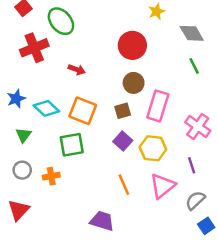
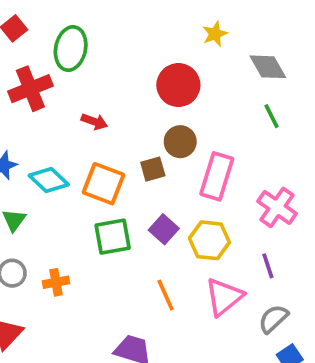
green ellipse: (61, 21) -> (71, 49), turned 52
brown square: (123, 111) -> (153, 169), moved
green square: (72, 145) -> (113, 237), moved

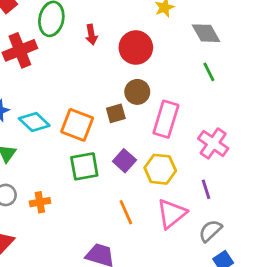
red arrow: (94, 122) -> (91, 35), moved, turned 60

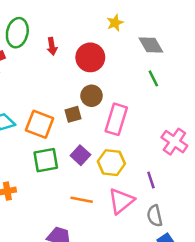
pink cross: (213, 143) -> (174, 142), moved
orange line: (126, 212) -> (82, 200), turned -55
gray semicircle: (210, 231) -> (155, 216), turned -60

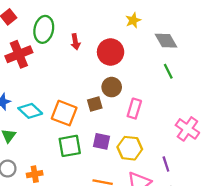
pink rectangle: (116, 119) -> (134, 109), size x0.7
purple square: (80, 155) -> (101, 141), turned -30

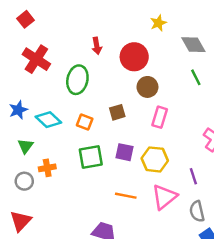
green ellipse: (44, 29) -> (77, 80), moved
red cross: (19, 54) -> (36, 59), turned -35
brown circle: (112, 87) -> (147, 87), moved
orange square: (64, 113) -> (85, 122), size x0.6
orange cross: (35, 174) -> (47, 168), moved

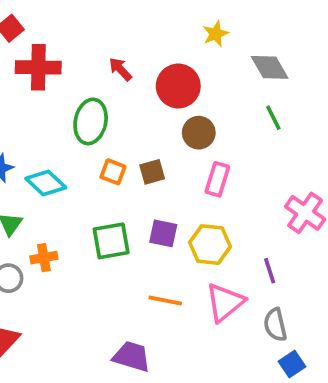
red arrow: (97, 46) -> (120, 69), turned 147
red cross: (36, 59) -> (38, 67), moved, turned -32
orange square: (85, 122) -> (113, 172), moved

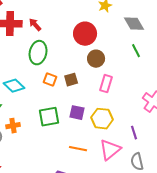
red arrow: (120, 69) -> (35, 25), moved

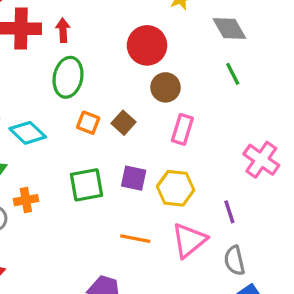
red arrow: (35, 25) -> (63, 30), turned 40
brown square: (71, 80) -> (123, 123), turned -32

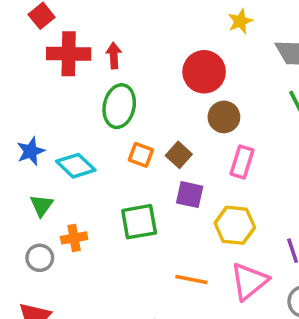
purple square: (134, 178) -> (190, 195), moved

